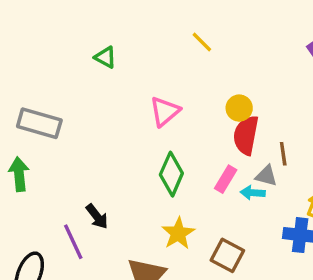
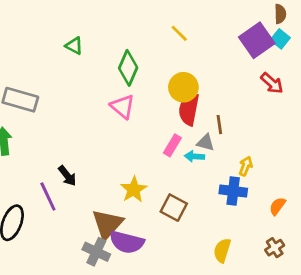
yellow line: (202, 42) -> (179, 33), moved
yellow circle: (239, 108) -> (183, 87), size x1.4
pink triangle: (165, 111) -> (123, 107), moved, turned -40
green diamond: (171, 174) -> (128, 68), moved

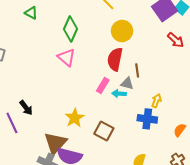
yellow circle: (183, 87) -> (122, 31), moved

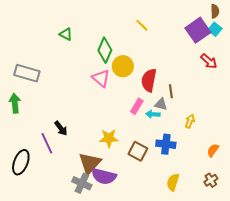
yellow circle: (122, 31) -> (123, 66), moved
yellow star: (75, 118) -> (109, 138), turned 30
blue cross: (147, 119) -> (166, 144), moved

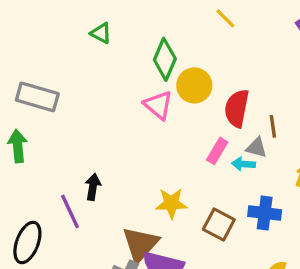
black arrow: (61, 128) -> (93, 187), turned -133

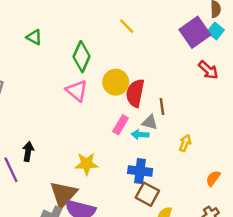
yellow circle: (194, 85) -> (116, 82), moved
blue cross: (265, 213) -> (140, 171), moved
brown square: (219, 225) -> (147, 194), moved

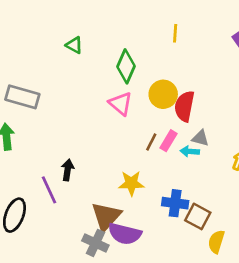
yellow line: (127, 26) -> (175, 33), turned 49
brown line: (162, 107) -> (151, 142), moved, turned 35
blue cross: (140, 171) -> (175, 203), moved

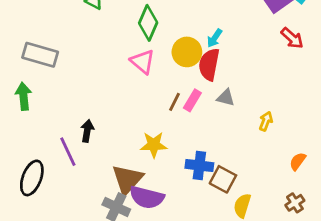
cyan arrow: (190, 151) -> (215, 38), moved, turned -60

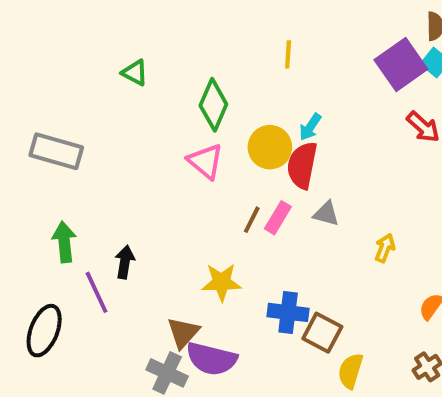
green arrow: (24, 96) -> (64, 242), moved
brown triangle: (127, 179) -> (183, 333), size x0.7

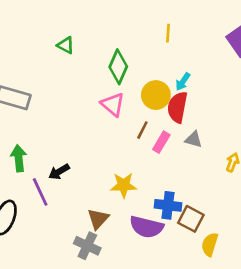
brown line: (252, 220) -> (142, 130), moved
black arrow: (125, 262) -> (59, 172), turned -130
purple semicircle: (211, 359) -> (146, 227), moved

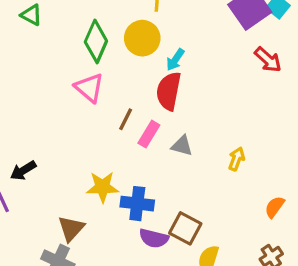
yellow circle: (156, 95) -> (142, 38), moved
gray triangle: (194, 139) -> (182, 146), moved
blue cross: (168, 205) -> (137, 204), moved
purple semicircle: (146, 227) -> (154, 238), moved, size x0.7

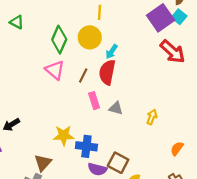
red arrow: (268, 60) -> (173, 52), size x1.4
brown line: (126, 119) -> (83, 76), moved
pink rectangle: (149, 134) -> (94, 101), turned -49

